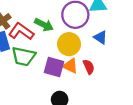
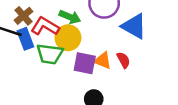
blue triangle: (100, 37) -> (134, 26), size x1.6
yellow circle: (69, 44) -> (68, 38), moved

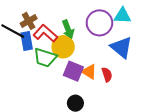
green arrow: (70, 17) -> (68, 29), turned 36

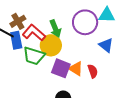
blue triangle: (121, 47) -> (106, 45), size x0.7

